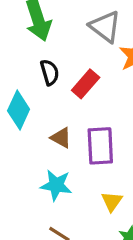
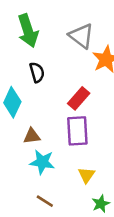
red rectangle: (86, 84) -> (79, 98), moved
brown triangle: (61, 138) -> (32, 136), moved, turned -36

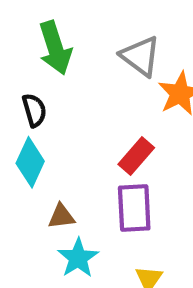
black semicircle: (37, 72) -> (34, 110), moved
cyan star: (42, 162) -> (78, 258), turned 30

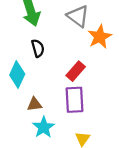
black semicircle: (34, 110) -> (38, 48), moved

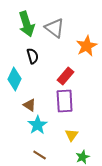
gray triangle: (78, 16) -> (55, 28), moved
brown triangle: (34, 104) -> (30, 105), turned 40

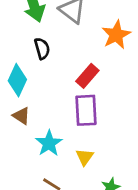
brown triangle: (30, 105) -> (21, 116), moved
yellow triangle: (72, 135) -> (85, 157), moved

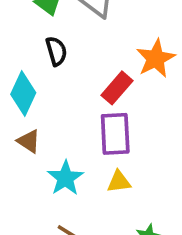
orange star: (116, 35) -> (156, 58), moved
yellow triangle: (85, 157) -> (119, 182), moved, turned 48

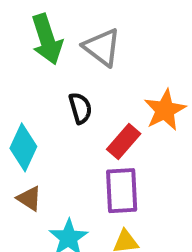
black semicircle: (56, 51) -> (80, 108), moved

